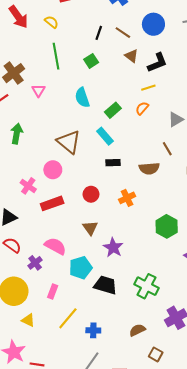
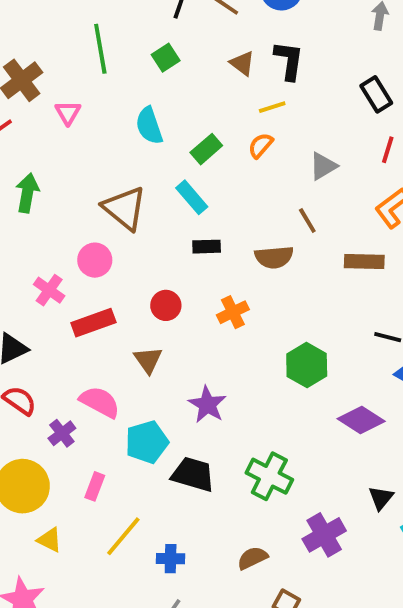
brown triangle: (131, 56) -> (242, 63), moved
black L-shape: (157, 63) -> (289, 60), turned -60
brown triangle: (90, 228) -> (148, 360), moved

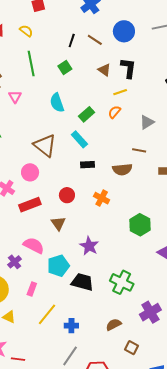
brown line: (307, 221) -> (139, 150), turned -48
orange cross: (233, 312) -> (102, 198), turned -35

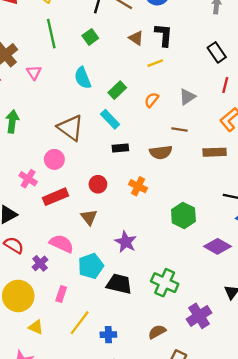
orange semicircle: (114, 112) -> (152, 100), moved

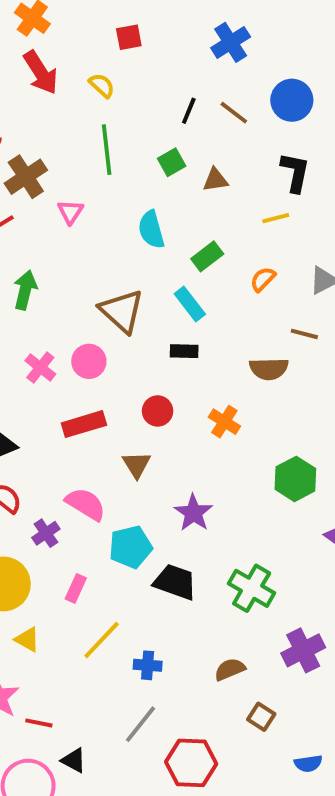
brown triangle: (136, 38) -> (215, 180), moved, turned -49
black rectangle: (120, 148) -> (184, 351), moved
pink cross: (28, 179) -> (40, 367), moved

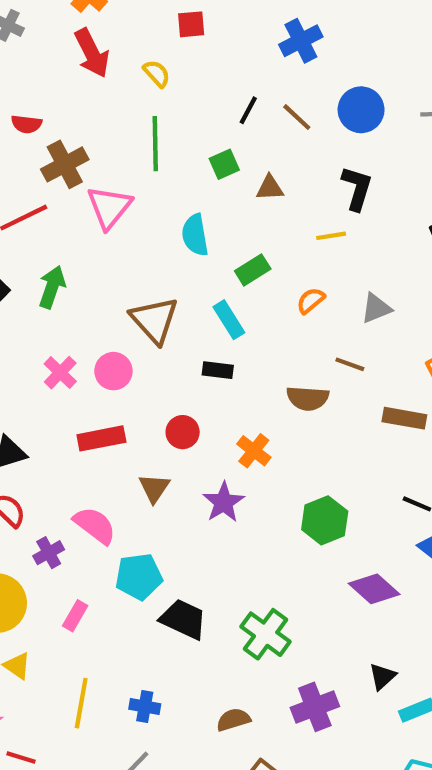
pink triangle: (70, 212) -> (109, 207), size x1.6
purple star: (193, 513) -> (224, 502), moved
yellow line: (102, 640) -> (81, 703), moved, turned -39

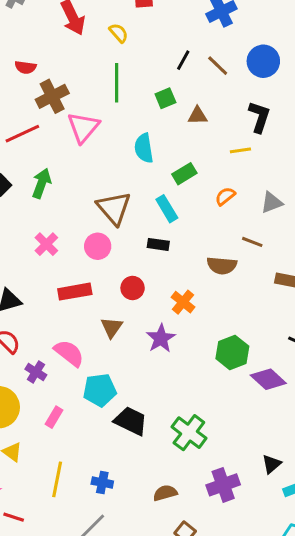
pink circle: (113, 371) -> (98, 246), moved
purple cross: (49, 553) -> (36, 372), turned -30
purple diamond: (374, 589) -> (268, 379), moved

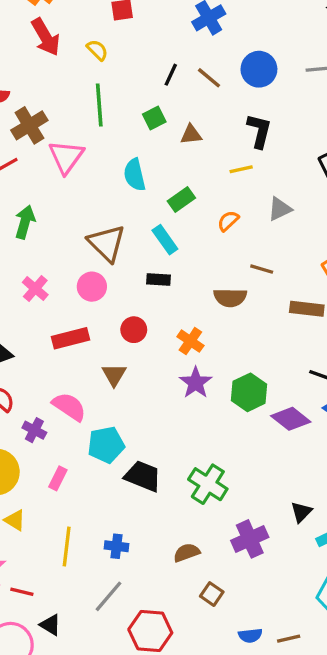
gray triangle: (272, 202) -> (280, 209), moved
purple star: (161, 338) -> (196, 383), moved

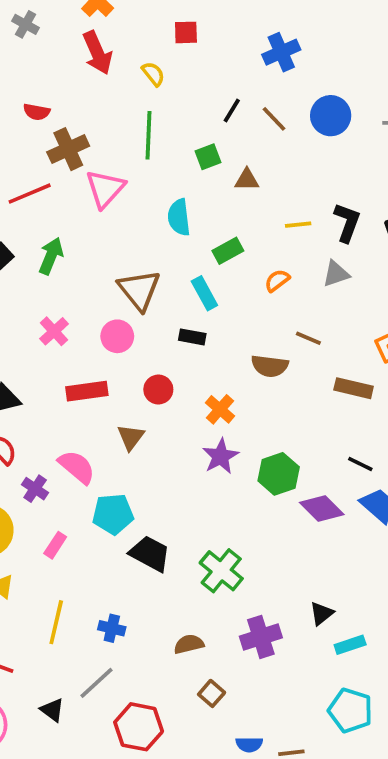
black L-shape: (259, 131) -> (347, 222), moved
black triangle: (50, 625) -> (52, 710), moved

